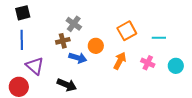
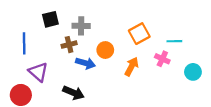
black square: (23, 13) -> (50, 19), moved
gray cross: (74, 24) -> (81, 26), turned -35
pink cross: (148, 63) -> (162, 59), moved

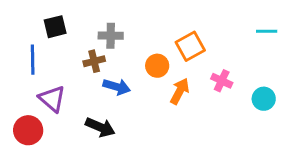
black square: (50, 19) -> (55, 27), moved
cyan line: (174, 41) -> (267, 31), moved
orange circle: (105, 50) -> (157, 66), moved

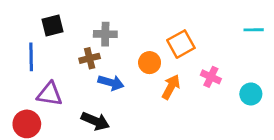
purple triangle: (52, 99) -> (50, 94), turned -32

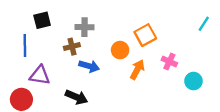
cyan line: (254, 30) -> (204, 24), turned -56
cyan circle: (251, 94) -> (193, 81), moved

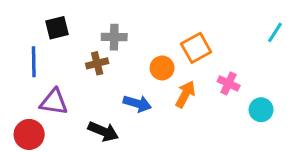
blue arrow: (89, 66) -> (137, 104), moved

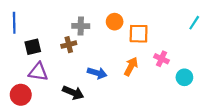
black square: (57, 28) -> (33, 47), moved
orange square: (196, 48) -> (139, 34), turned 30
blue line: (34, 62) -> (14, 23), moved
orange circle: (162, 68) -> (115, 22), moved

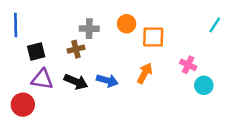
pink cross: (162, 59) -> (188, 65), moved
black arrow: (73, 93) -> (76, 82), moved

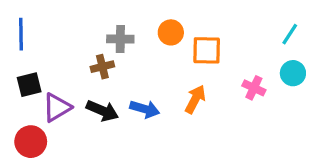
black square: (36, 52) -> (29, 85), moved
purple triangle: (42, 79) -> (57, 107), turned -40
cyan circle: (204, 85) -> (293, 73), moved

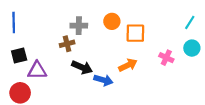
orange arrow: (195, 99) -> (128, 65), turned 36
purple triangle: (57, 107) -> (37, 70), turned 30
blue arrow: (145, 109) -> (103, 80), moved
black arrow: (102, 111) -> (82, 67), moved

